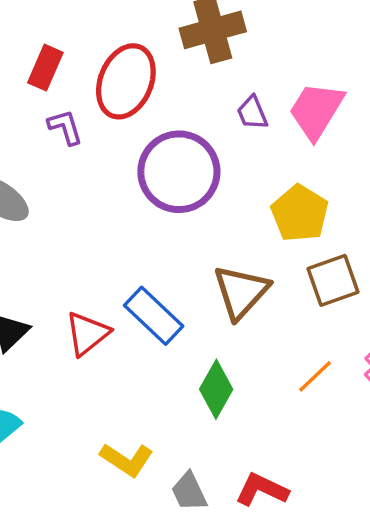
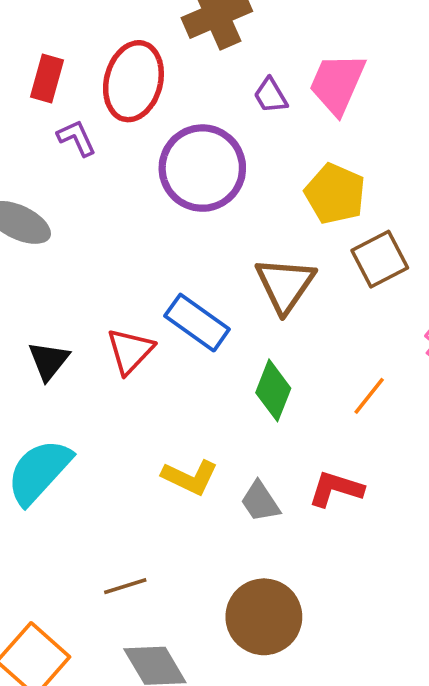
orange line: (315, 376) -> (369, 396), moved

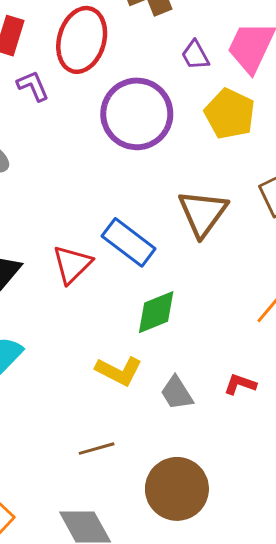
yellow pentagon: (335, 194) -> (230, 114), moved
green diamond: (273, 390) -> (156, 312), moved, turned 45
red L-shape: (336, 489) -> (240, 384), size x0.7
brown line: (125, 586) -> (97, 449), moved

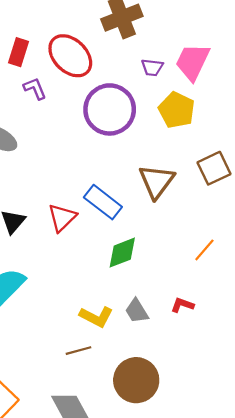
red ellipse: (82, 40) -> (70, 56), turned -63
purple trapezoid: (195, 55) -> (152, 67), turned -55
yellow L-shape: (119, 371) -> (96, 317), moved

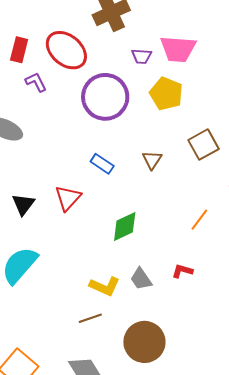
pink trapezoid: (192, 62) -> (178, 49), turned -108
brown triangle: (157, 181) -> (152, 160), size x0.6
blue rectangle: (103, 202) -> (102, 164), moved, size x0.7

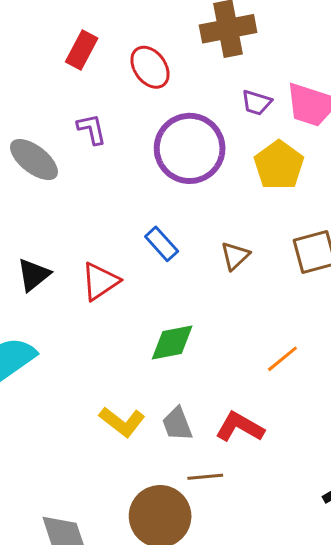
red ellipse: (66, 50) -> (150, 67), size x0.7
purple L-shape: (36, 82) -> (92, 129), moved
red L-shape: (182, 271) -> (240, 427), size x1.5
brown line: (90, 318) -> (205, 477), moved

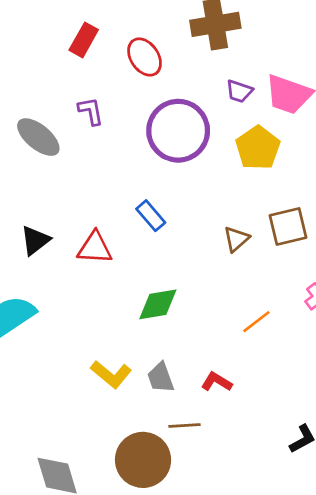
brown triangle: (235, 256) -> (236, 239), moved
red triangle: (100, 281) -> (95, 248), turned 36
red L-shape: (240, 427) -> (217, 382), size x0.7

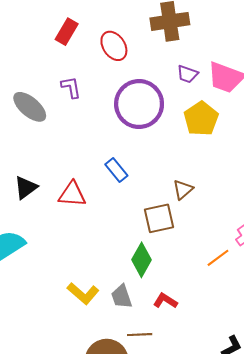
brown square: (288, 226) -> (159, 218), moved
green diamond: (158, 304) -> (142, 260), moved, turned -52
orange line: (256, 322) -> (218, 258), moved

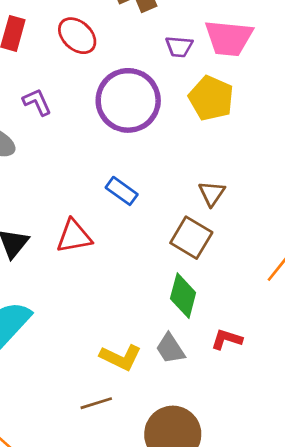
brown square: (159, 218) -> (191, 238), turned -32
brown line: (140, 335) -> (96, 403), moved

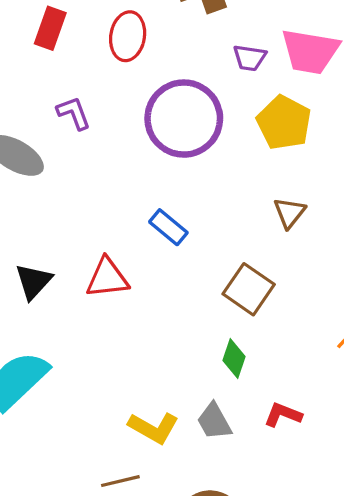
red ellipse: (77, 36) -> (128, 36), turned 54
brown triangle: (212, 193) -> (289, 213), moved
green diamond: (183, 296) -> (234, 359), size x0.7

